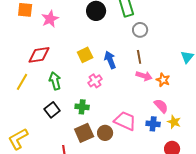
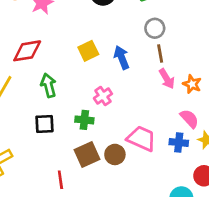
gray circle: (140, 30) -> (155, 28), moved
pink arrow: (144, 76) -> (167, 79), turned 42
pink cross: (95, 81) -> (103, 96), moved
black square: (52, 110) -> (44, 124), turned 35

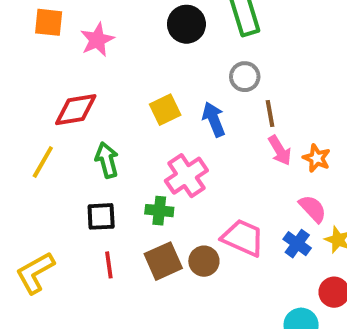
gray circle: (155, 28) -> (245, 77), moved
pink cross: (103, 96) -> (186, 176), size x1.5
blue cross: (179, 143) -> (297, 244), turned 30
red line: (60, 180) -> (109, 265), moved

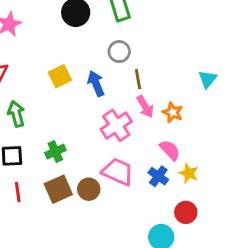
pink cross: (186, 176) -> (116, 125), moved
green cross: (159, 211) -> (55, 152), turned -30

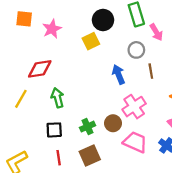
yellow square: (60, 76) -> (91, 41), moved
pink arrow: (145, 107) -> (156, 32), moved
brown circle: (89, 189) -> (113, 123), moved

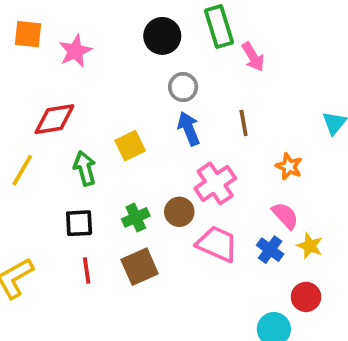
yellow square: (91, 41) -> (130, 146), moved
gray circle: (136, 50) -> (183, 87), moved

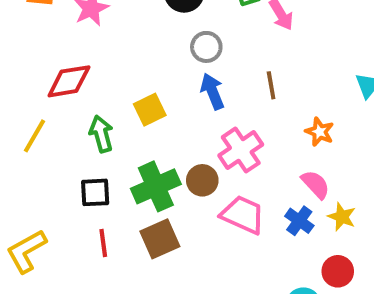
green cross: (136, 217) -> (156, 186), size x1.6

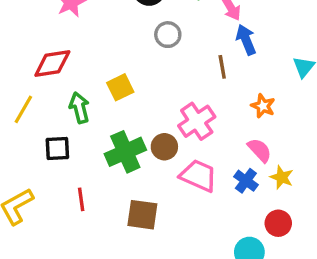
blue arrow: (212, 91) -> (246, 40), moved
black square: (95, 192) -> (57, 148), moved
brown square: (160, 239) -> (142, 215), moved, turned 32

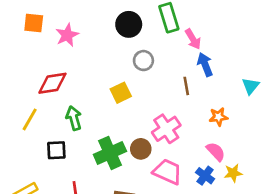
yellow square: (120, 87) -> (121, 93), moved
orange star: (263, 106) -> (218, 117), turned -30
yellow star: (282, 177) -> (233, 173), turned -30

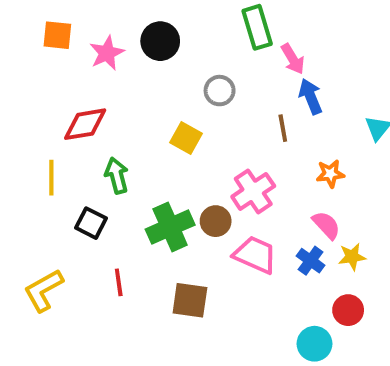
black circle: (129, 24) -> (160, 41), moved
yellow square: (121, 93) -> (186, 138), turned -35
yellow line: (30, 119) -> (51, 178), turned -30
black square: (56, 150) -> (91, 223), turned 30

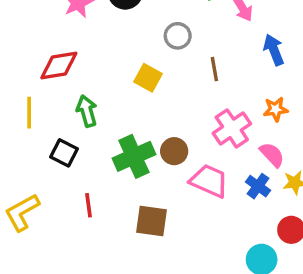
blue arrow: (311, 96) -> (274, 50), moved
brown line: (283, 128) -> (214, 69), moved
pink cross: (253, 191) -> (232, 128), moved

